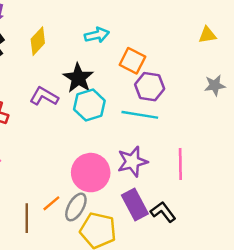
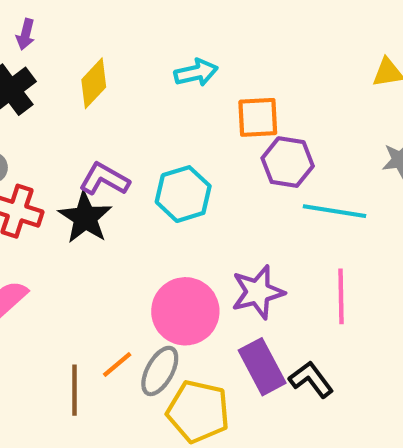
orange square: (132, 61) -> (258, 117), turned -30
black star: (78, 78) -> (85, 218), moved
cyan line: (140, 115) -> (335, 211), moved

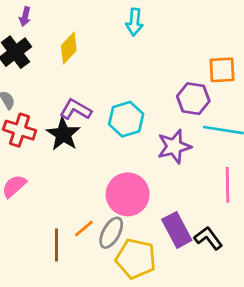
cyan arrow: (196, 73) -> (134, 22), moved, turned 108
orange square: (258, 117) -> (222, 70), moved
purple star: (258, 292) -> (174, 146), moved

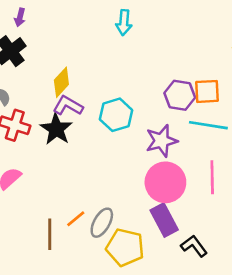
yellow diamond: (69, 48) -> (61, 82), moved
orange square: (222, 70) -> (207, 91), moved
pink circle: (128, 194) -> (165, 182), moved
black L-shape: (208, 238) -> (194, 246), moved

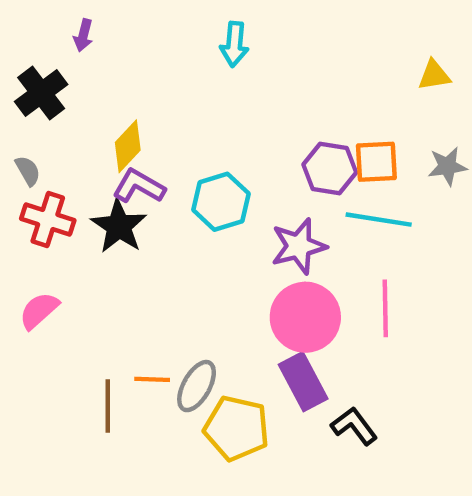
purple arrow: (20, 17) -> (83, 35), moved
orange line: (76, 219) -> (152, 379), turned 42

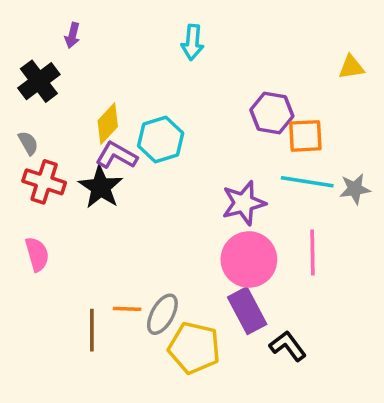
gray star: (447, 166) -> (355, 189), moved
purple hexagon: (330, 168) -> (272, 113), moved
cyan hexagon: (221, 202) -> (161, 139), moved
pink semicircle: (39, 311) -> (37, 254), turned 116

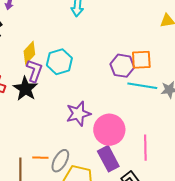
purple hexagon: (272, 113) -> (122, 66), moved
purple L-shape: (117, 155) -> (34, 71), turned 80
purple star: (244, 203) -> (78, 114), moved
pink line: (312, 252) -> (145, 148), moved

